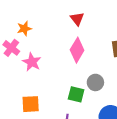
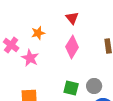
orange star: (24, 29) -> (38, 33), moved
gray circle: (95, 82) -> (94, 86), moved

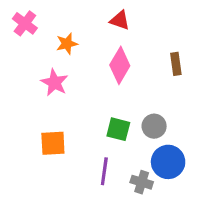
red triangle: (72, 18) -> (120, 20), turned -32
pink cross: (11, 45) -> (25, 23), moved

